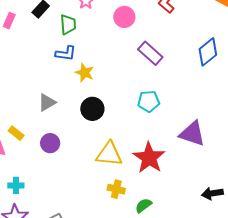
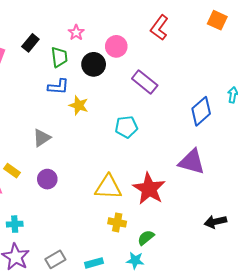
blue diamond: (208, 52) -> (201, 111), moved
cyan pentagon: (149, 101) -> (126, 127), moved
black circle: (92, 109) -> (94, 64), moved

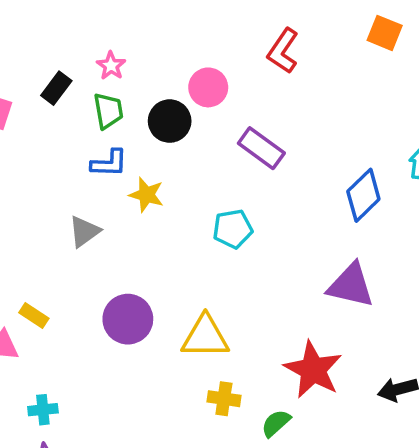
pink star: (76, 33) -> (111, 66), moved
gray triangle: (42, 138) -> (84, 231), moved
purple circle: (47, 179) -> (128, 319), moved, size x1.4
red star: (149, 189) -> (313, 370), moved

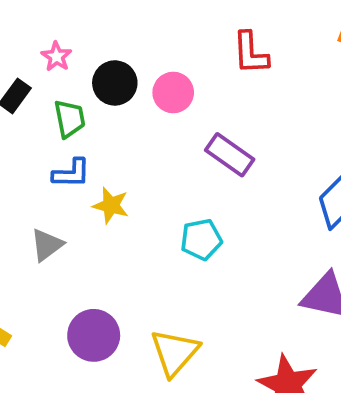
red L-shape: (283, 51) -> (251, 53), turned -36
pink star: (111, 66) -> (56, 57), moved
black circle: (170, 121) -> (115, 83), moved
yellow triangle: (205, 337) -> (175, 352), turned -48

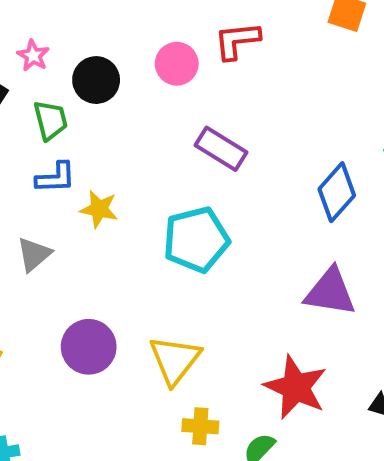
red L-shape: (251, 53) -> (237, 41), turned 90
pink circle: (173, 92) -> (177, 64), moved
cyan pentagon: (201, 239) -> (196, 240), size x1.5

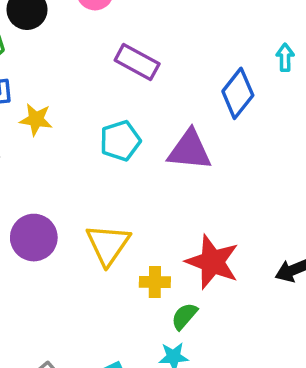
cyan pentagon: (196, 240) -> (120, 141), size x0.7
purple triangle: (330, 292) -> (190, 150), moved
yellow cross: (200, 426) -> (155, 282), moved

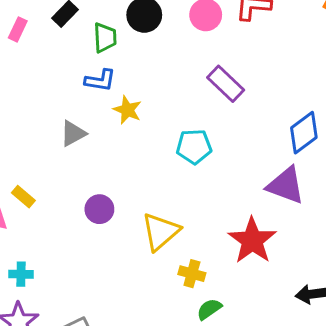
purple triangle: (190, 150) -> (286, 185), moved
purple circle: (34, 238) -> (99, 209), size x0.7
red star: (212, 262) -> (252, 240), moved

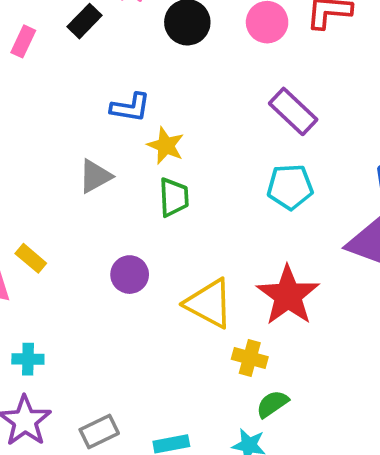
green trapezoid: (105, 38) -> (174, 197), moved
cyan pentagon: (194, 147) -> (290, 187), moved
yellow triangle: (161, 232) -> (209, 303), turned -51
red star: (252, 240) -> (288, 295), moved

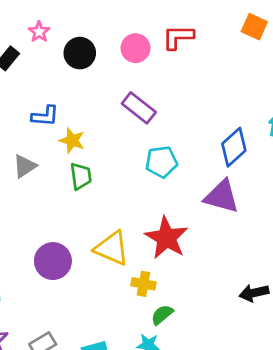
purple rectangle: (293, 111) -> (139, 108), moved
purple circle: (130, 275) -> (53, 261), moved, size x1.4

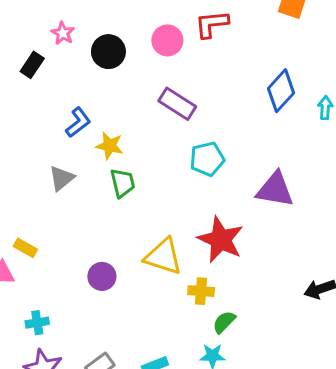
blue L-shape: (45, 116) -> (78, 122), turned -36
blue diamond: (234, 147) -> (281, 91), moved
purple circle: (53, 261) -> (102, 276), size x0.7

